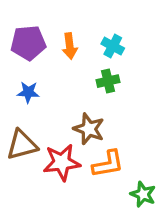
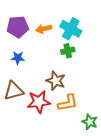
orange arrow: (70, 46) -> (44, 29), turned 84
cyan cross: (113, 46) -> (71, 29), size x1.5

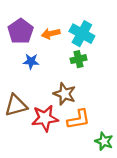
purple pentagon: (18, 27) -> (21, 31), turned -30
blue star: (18, 58) -> (31, 61), moved

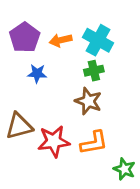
brown star: (65, 94) -> (88, 101), moved

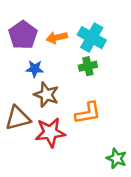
brown star: (88, 101) -> (46, 95), moved
orange L-shape: (94, 143) -> (88, 113), moved

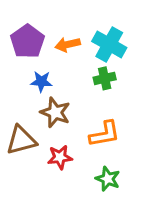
red star: (50, 132) -> (60, 157), size x0.7
green star: (116, 158) -> (108, 179), moved

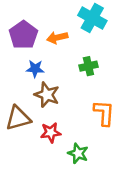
cyan cross: (109, 44) -> (92, 18), moved
orange L-shape: (105, 134) -> (104, 113), moved, turned -76
green star: (108, 179) -> (78, 153), moved

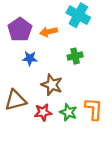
brown star: (47, 95) -> (52, 85), moved
orange L-shape: (104, 113) -> (94, 109), moved
green star: (78, 153) -> (68, 112), moved

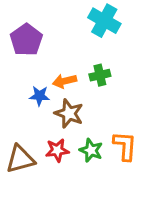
orange arrow: (49, 32) -> (65, 81), moved
blue star: (30, 58) -> (39, 96), moved
brown triangle: (15, 100) -> (20, 159), moved

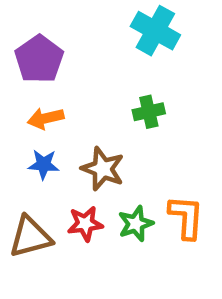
orange arrow: (65, 81) -> (46, 118), moved
blue star: (39, 96) -> (43, 164), moved
green star: (91, 150) -> (136, 224), turned 30

